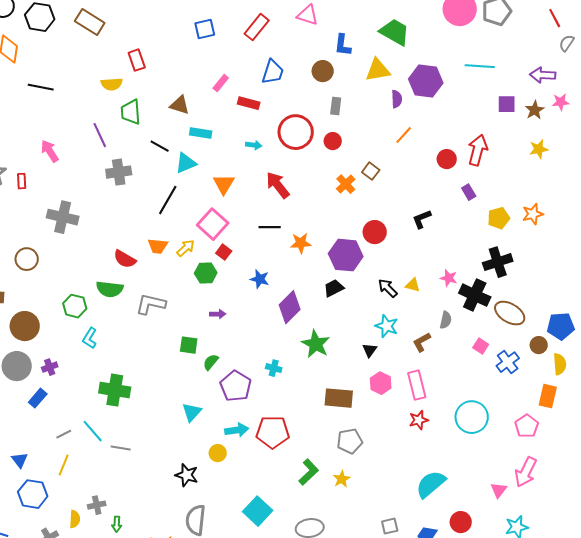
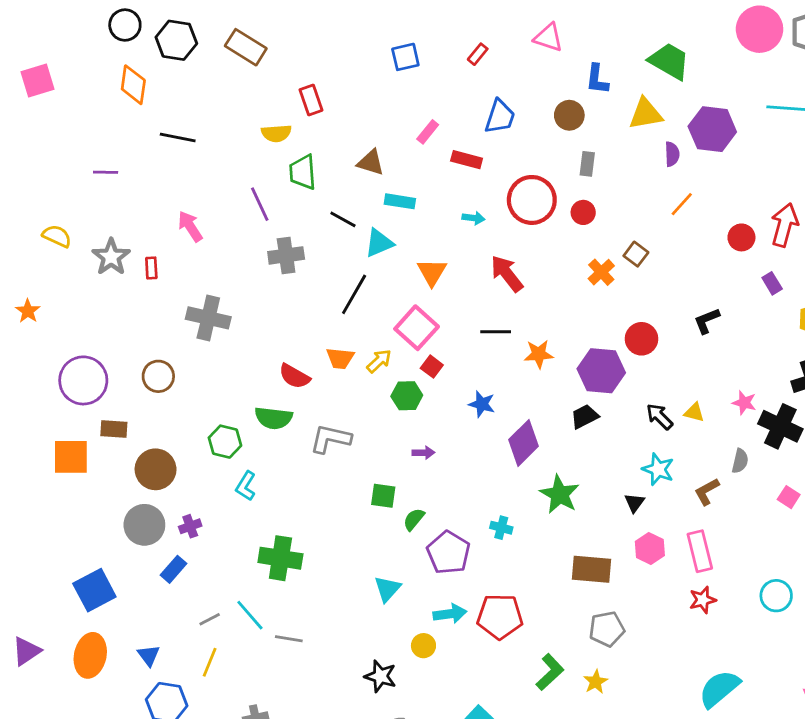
red rectangle: (257, 27) -> (478, 54), size x0.6
cyan circle: (472, 417) -> (776, 596), size x0.7

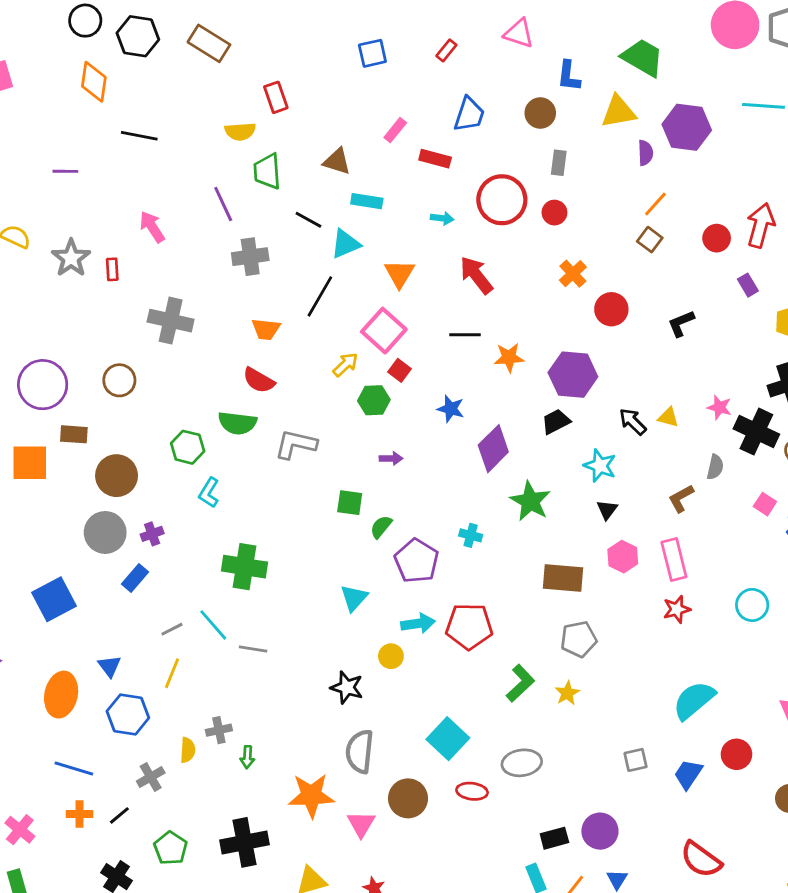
brown square: (636, 254) -> (650, 240), moved
red circle: (641, 339) -> (611, 309), moved
orange trapezoid: (340, 358) -> (266, 329), moved
cyan star: (658, 469) -> (600, 466), moved
orange ellipse: (90, 655) -> (61, 695), moved

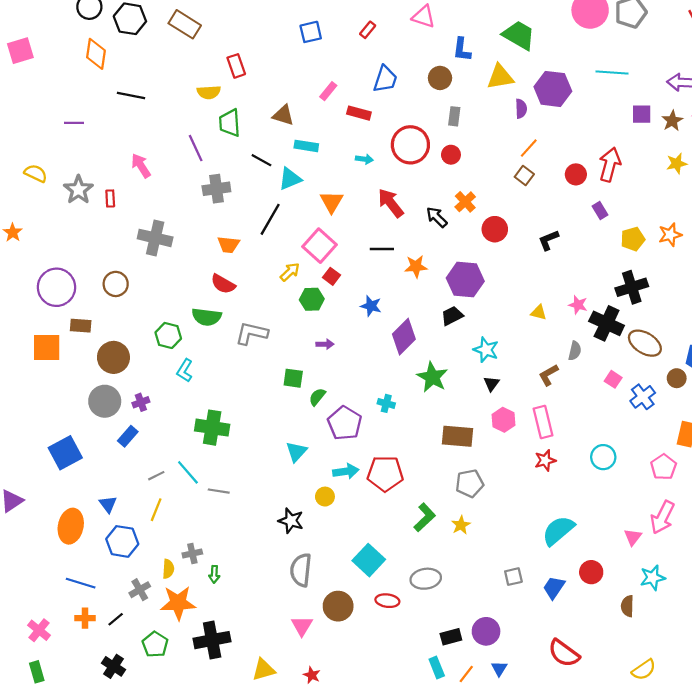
black arrow: (633, 422) -> (437, 217), moved
orange star: (311, 796) -> (178, 603), moved

